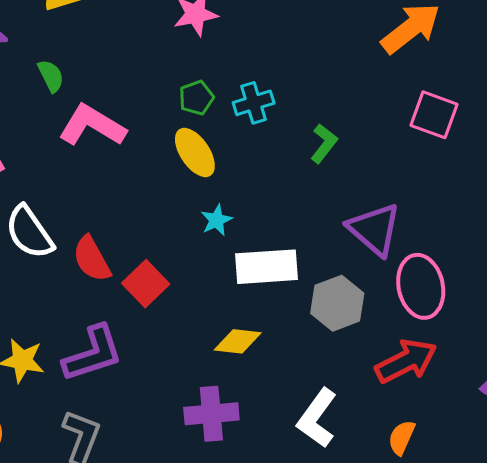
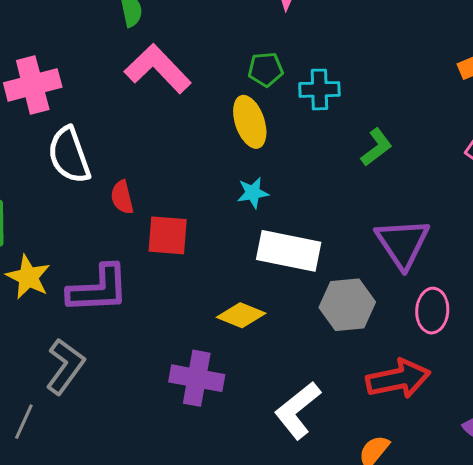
red semicircle: (92, 259) -> (122, 197), size x0.7
red square: (146, 284) -> (168, 235), turned 33
pink ellipse: (421, 286) -> (432, 311), size x0.7

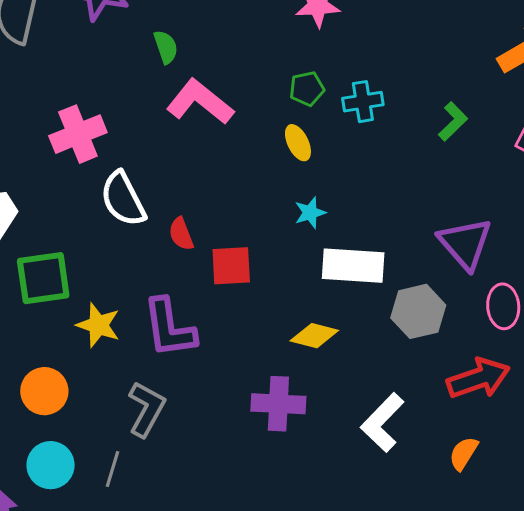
yellow ellipse: (250, 122) -> (298, 143), size x0.7
green L-shape: (377, 147) -> (453, 121), moved
purple L-shape: (98, 289) -> (169, 328), turned 92

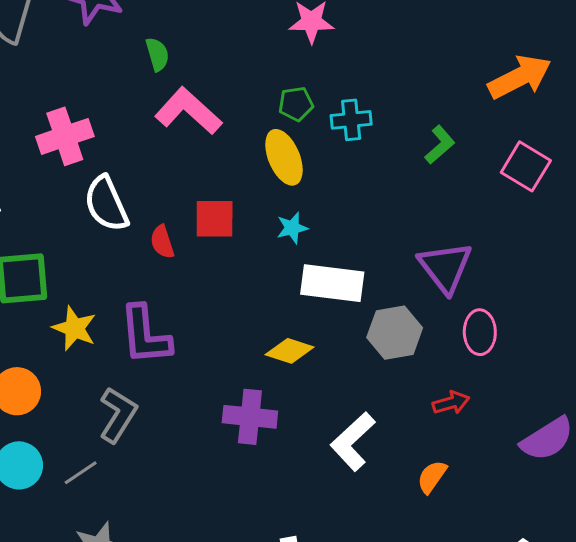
yellow ellipse: (298, 143) -> (284, 157), size x1.5
red square: (231, 266) -> (215, 219), moved
red arrow: (478, 378) -> (451, 403), size x0.6
gray line: (113, 469) -> (81, 473), turned 36

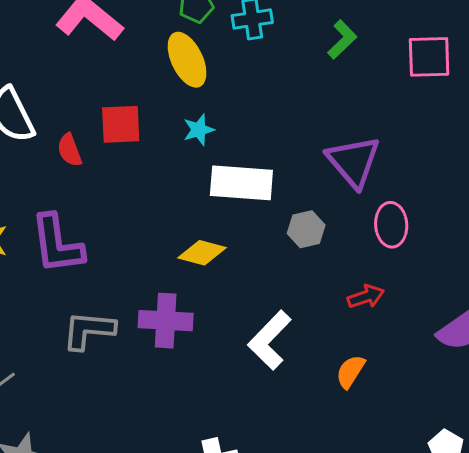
pink square: (526, 166) -> (429, 57), turned -30
gray hexagon: (395, 333) -> (306, 229), size x0.7
gray L-shape: (118, 415) -> (89, 330), moved, turned -114

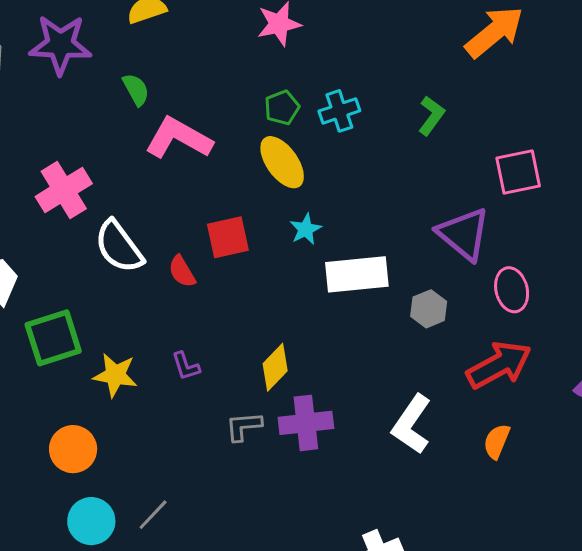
pink square: (429, 57) -> (518, 172), moved
purple L-shape: (57, 244) -> (186, 366), size x0.5
yellow diamond: (202, 253) -> (275, 367), moved, turned -51
red arrow: (366, 297) -> (499, 365), size x1.8
gray L-shape: (89, 330) -> (244, 426), moved, size x0.7

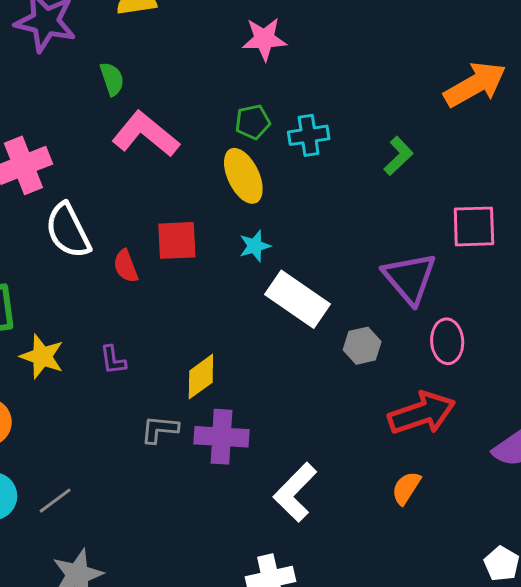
white rectangle: (357, 274) -> (297, 299), turned 30
white L-shape: (412, 424) -> (295, 492), moved

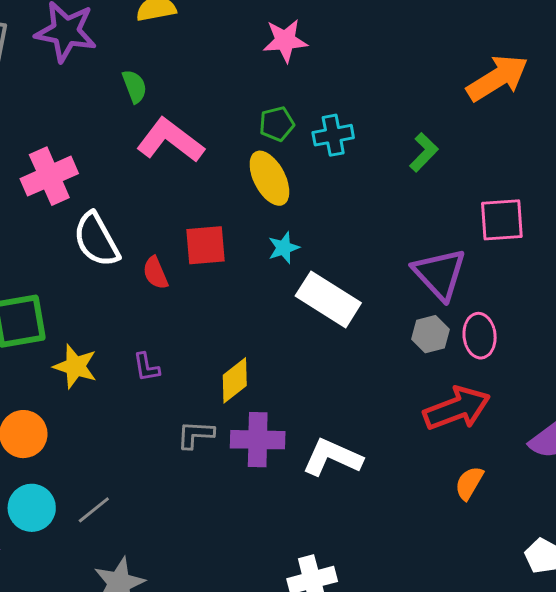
gray hexagon: (362, 346) -> (430, 334), moved
orange semicircle: (406, 488) -> (469, 483), moved
white L-shape: (295, 492) -> (332, 457), moved, turned 72

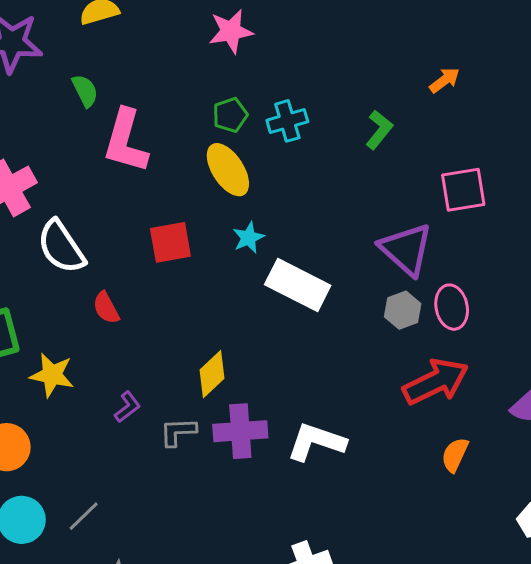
orange arrow: (497, 78) -> (445, 80), moved, size x0.5
pink L-shape: (170, 140) -> (126, 141), turned -106
red semicircle: (155, 273) -> (106, 308), moved
purple L-shape: (146, 367) -> (127, 407), moved, turned -112

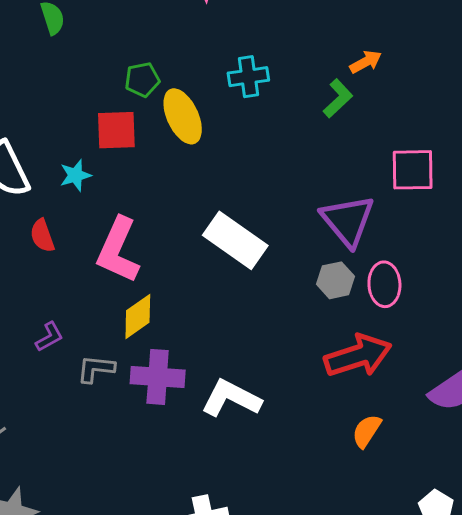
orange arrow: (445, 80) -> (366, 62), moved
green pentagon: (230, 115) -> (142, 80), moved
pink L-shape: (126, 141) -> (118, 250), moved
cyan star: (248, 238) -> (75, 175), moved
red square: (170, 242) -> (116, 130), moved

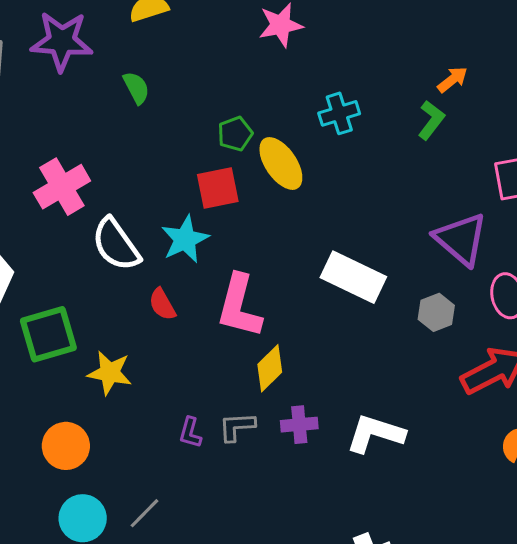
cyan star: (75, 175) -> (185, 239), size x1.5
gray hexagon: (336, 280) -> (436, 312), moved
purple L-shape: (49, 337) -> (190, 433), moved, turned 144
purple cross: (158, 377) -> (299, 425), size x0.7

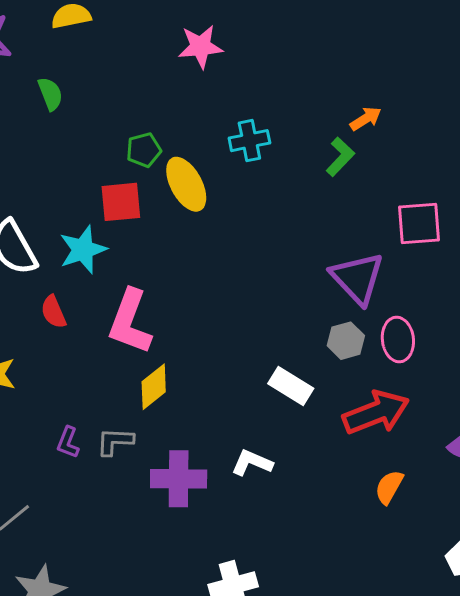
white rectangle: (353, 277) -> (291, 386), moved, size x0.7
gray hexagon: (436, 312) -> (346, 341), moved
purple cross: (299, 425) -> (179, 479), moved, size x1.5
white L-shape: (375, 434) -> (252, 463), size x0.7

